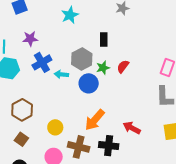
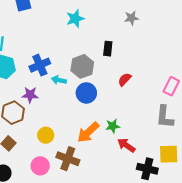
purple star: (30, 39) -> (30, 95), moved
green star: (103, 68) -> (113, 126), moved
black cross: (109, 146) -> (147, 169), moved

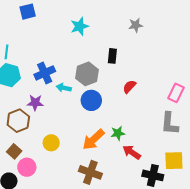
brown cross: (68, 159) -> (90, 172), moved
pink circle: (40, 166) -> (27, 167), moved

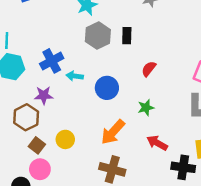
gray hexagon: (87, 74) -> (98, 36), moved
green star: (118, 133) -> (146, 108), moved
brown square: (14, 151) -> (37, 145), moved

